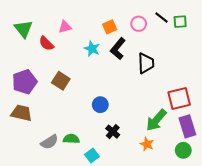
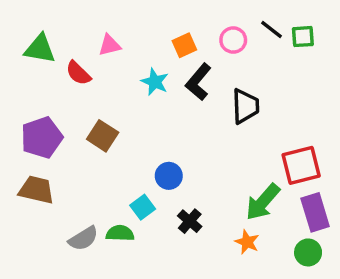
green triangle: (24, 29) -> (40, 49), turned -42
cyan square: (92, 155) -> (143, 207), moved

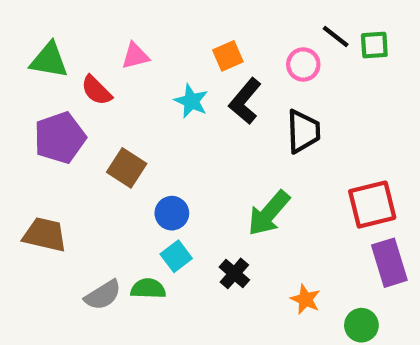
pink circle: (233, 40) -> (303, 64), moved
purple pentagon: (42, 138) -> (60, 138), moved
blue circle: (169, 176) -> (172, 213), moved
green arrow: (263, 202) -> (269, 213), moved
green circle: (308, 252) -> (361, 325), moved

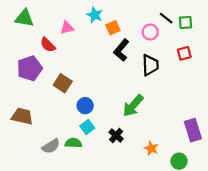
green triangle: (49, 60) -> (24, 18), moved
cyan star: (191, 101) -> (95, 15), moved
red square: (372, 205) -> (184, 53), moved, size x0.6

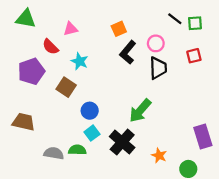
cyan star: (95, 15) -> (80, 61), moved
pink circle: (150, 32) -> (156, 43), moved
black cross: (116, 136) -> (122, 142), size x1.6
gray semicircle: (51, 146) -> (54, 153), turned -138

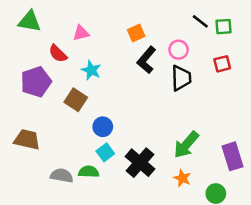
green arrow: (140, 111) -> (186, 145), moved

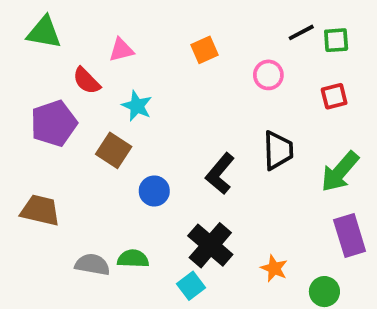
black line: (200, 21) -> (301, 32), turned -66
black L-shape: (146, 60) -> (220, 174), moved
black trapezoid: (181, 78) -> (278, 150), moved
green arrow: (186, 145) -> (340, 172), moved
cyan square: (105, 152) -> (191, 286), moved

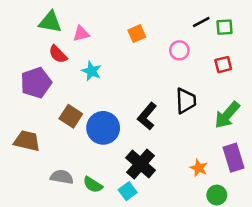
green triangle: (44, 32) -> (50, 22), moved
brown square: (114, 150) -> (71, 116), moved
blue circle: (154, 191) -> (103, 128), size x1.6
green semicircle: (133, 259) -> (93, 185), moved, turned -150
orange star: (274, 268) -> (199, 168), moved

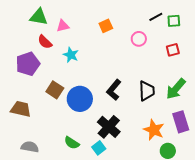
black trapezoid: (186, 101) -> (147, 91), moved
orange star: (199, 168) -> (154, 130), size x1.5
gray semicircle: (62, 177) -> (30, 147), moved

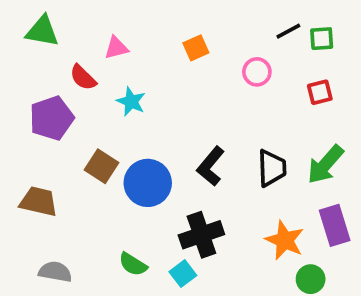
green triangle: (39, 17) -> (42, 31), moved
black cross: (109, 127) -> (201, 235), turned 30

